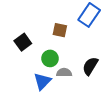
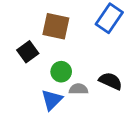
brown square: (60, 30) -> (56, 26), moved, size x1.5
black semicircle: (90, 66) -> (111, 81), turned 84

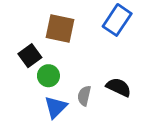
green circle: (61, 72) -> (48, 76), moved
gray semicircle: (79, 89) -> (84, 96), turned -78

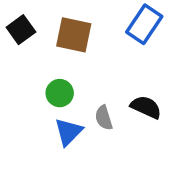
black square: (30, 56) -> (21, 30), moved
gray semicircle: (84, 96) -> (104, 118), turned -30

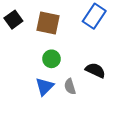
green circle: (60, 93) -> (51, 59), moved
gray semicircle: (104, 118) -> (70, 87), moved

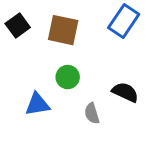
blue triangle: (45, 87) -> (37, 104), moved, turned 36

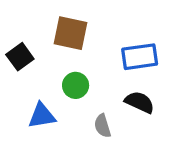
blue rectangle: (124, 21) -> (140, 57), moved, turned 48
black square: (18, 26) -> (20, 57), moved

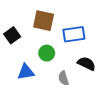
blue rectangle: (140, 57) -> (74, 34), moved

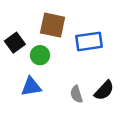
green circle: (47, 53) -> (40, 55), moved
black semicircle: (86, 64) -> (104, 90), moved, turned 108

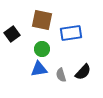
green circle: (40, 55) -> (42, 49), moved
blue triangle: (31, 87) -> (39, 69), moved

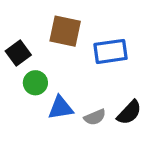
green circle: (42, 49) -> (35, 83), moved
gray semicircle: (61, 75) -> (95, 117), turned -96

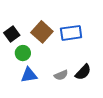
brown square: (65, 31) -> (42, 32), moved, turned 30
blue triangle: (60, 108) -> (29, 75), moved

